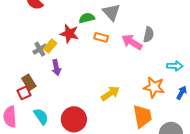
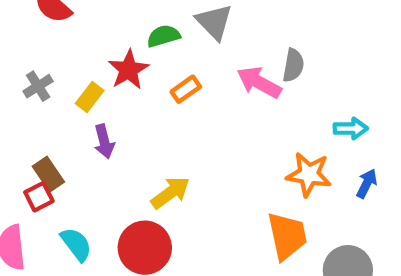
red star: (69, 34) -> (128, 70), turned 30
orange rectangle: (101, 37) -> (186, 89), moved, turned -48
gray cross: (40, 49) -> (38, 86), moved
yellow arrow: (110, 93) -> (170, 193), moved

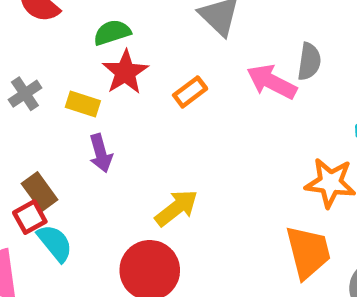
green semicircle: (163, 36) -> (112, 32), moved
yellow rectangle: (90, 97) -> (83, 104), turned 72
cyan semicircle: (76, 244) -> (55, 243), moved

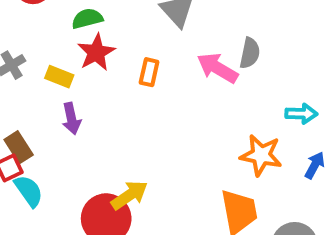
orange rectangle: (190, 92) -> (149, 72), turned -44
yellow arrow: (176, 208) -> (129, 195), moved

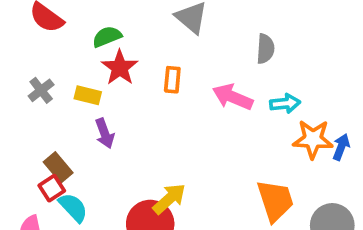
pink arrow: (217, 68) -> (233, 97), moved
cyan arrow: (301, 114) -> (285, 104), moved
orange star: (261, 155) -> (313, 139), moved

